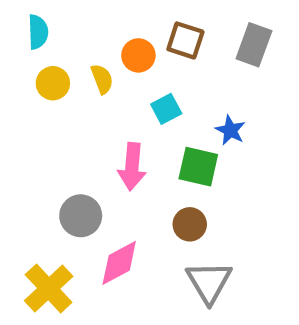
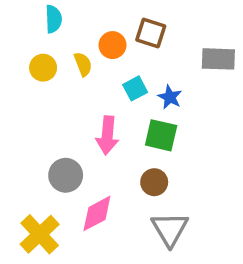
cyan semicircle: (38, 32) -> (53, 19), moved
gray rectangle: (254, 45) -> (218, 59), moved, turned 72
blue star: (230, 130) -> (170, 97), moved

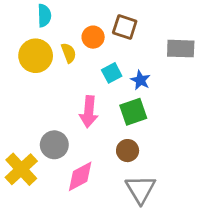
yellow circle: (43, 68) -> (36, 56), size x1.5
green square: (161, 135) -> (133, 112), turned -32
yellow cross: (40, 234) -> (21, 169), moved

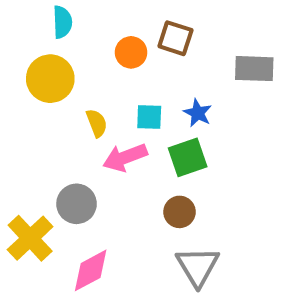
yellow semicircle: (69, 53) -> (97, 123), moved
cyan square: (112, 73) -> (149, 117), moved, turned 30
pink arrow: (89, 112) -> (125, 157), turned 64
pink diamond: (80, 176) -> (91, 270), moved

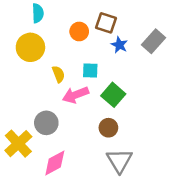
gray rectangle: (254, 69) -> (154, 41), turned -50
blue star: (198, 113) -> (119, 45), moved
green square: (188, 157) -> (113, 95), turned -30

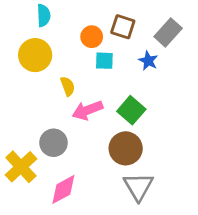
gray rectangle: (154, 41) -> (168, 32), moved
blue star: (119, 45) -> (148, 61), moved
cyan square: (90, 70) -> (104, 61), moved
brown circle: (108, 128) -> (126, 148), size x1.5

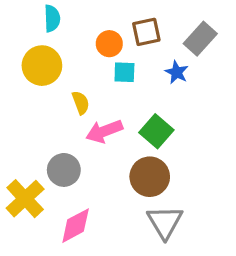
brown square: (123, 27) -> (146, 32), turned -30

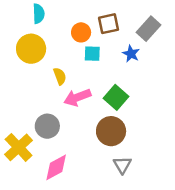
gray triangle: (165, 222) -> (122, 165), size x0.7

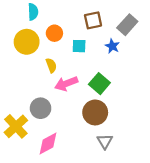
orange circle: (81, 32) -> (54, 33), moved

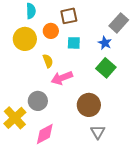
brown square: (93, 20) -> (69, 16), moved
green square: (99, 84) -> (106, 68), moved

